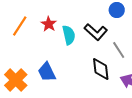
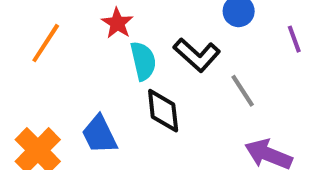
red star: (49, 24) -> (117, 23), moved
black diamond: (101, 69) -> (163, 111), moved

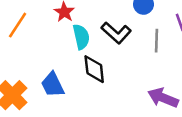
gray line: (243, 91) -> (156, 41), moved, turned 35

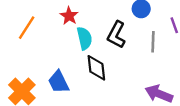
black L-shape: (116, 33) -> (116, 35), turned 76

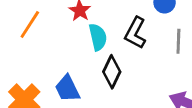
black diamond: (96, 68) -> (112, 72), turned 32

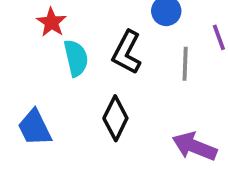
black diamond: (112, 72) -> (115, 118), moved

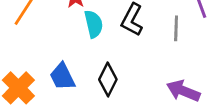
black diamond: (115, 118) -> (108, 79), moved

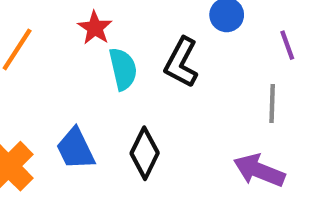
gray line: (176, 28) -> (272, 103), moved

